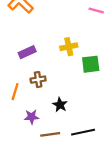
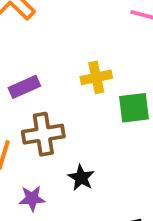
brown cross: (38, 80) -> (43, 134), size x1.5

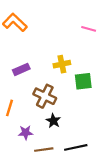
brown cross: (43, 134) -> (45, 96), moved, turned 35

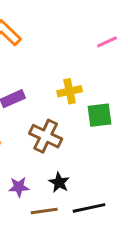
pink line: (89, 29) -> (107, 42), turned -40
black star: (53, 121) -> (59, 182), moved

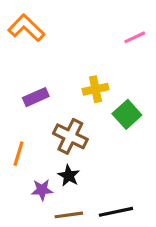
green square: (99, 115) -> (127, 114), turned -35
black star: (59, 182) -> (69, 176), moved

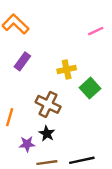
purple rectangle: (36, 97) -> (22, 61), moved, turned -30

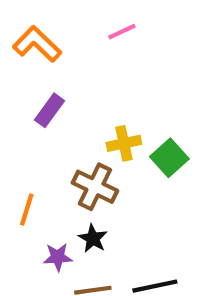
pink line: (96, 31) -> (122, 32), moved
yellow cross: (67, 69) -> (124, 143), moved

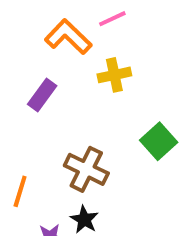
orange L-shape: (37, 44) -> (68, 37), moved
yellow cross: (124, 143) -> (114, 75), moved

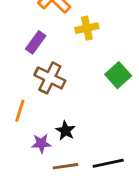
brown cross: (86, 169) -> (50, 78), moved

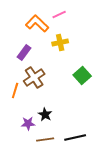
brown cross: (50, 78) -> (34, 78), turned 30
orange line: (20, 111) -> (15, 90), moved

